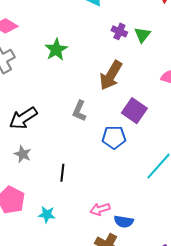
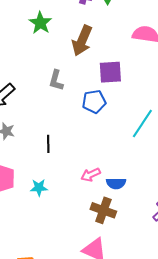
green star: (56, 50) -> (40, 23), moved
purple square: (134, 111) -> (110, 72), turned -30

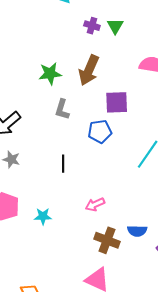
green star: (40, 23) -> (50, 74), moved, turned 30
black line: (48, 144) -> (63, 164), moved
blue semicircle: (116, 183) -> (137, 231), moved

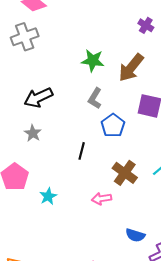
blue pentagon: (100, 131) -> (113, 125), moved, turned 30
cyan star: (43, 216) -> (48, 196), turned 30
brown cross: (107, 240) -> (125, 173), moved

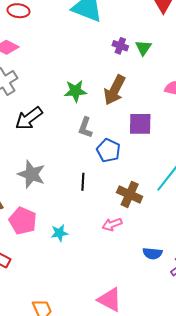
black arrow: (38, 98) -> (29, 118), moved
gray star: (33, 133) -> (31, 174), size x1.6
cyan star: (48, 196) -> (59, 233), turned 30

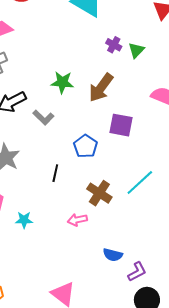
gray L-shape: (85, 128) -> (43, 117), moved, turned -75

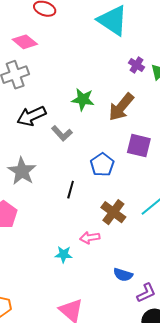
cyan star: (24, 220) -> (64, 254), moved

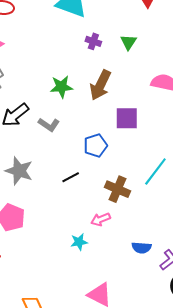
purple cross: (136, 65) -> (93, 41), moved
blue pentagon: (102, 165) -> (95, 146), turned 30
black line: (71, 190) -> (71, 177), turned 60

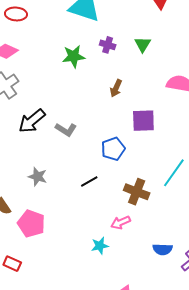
brown arrow: (100, 85) -> (116, 88), size x0.6
green star: (61, 87) -> (74, 56), moved
gray star: (19, 171) -> (38, 177), size x0.7

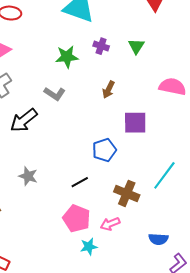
gray L-shape: (66, 130) -> (55, 94), moved
pink pentagon: (31, 224) -> (77, 218), moved
blue semicircle: (163, 249) -> (158, 239), moved

